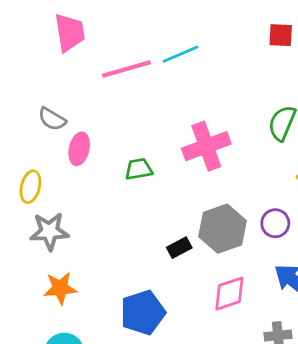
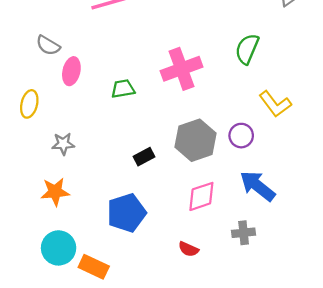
gray star: (49, 231) -> (63, 144), moved, size x0.7
black rectangle: (179, 248) -> (144, 157), moved

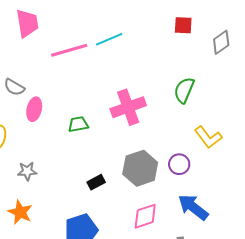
orange star: (55, 192) -> (20, 212), turned 30

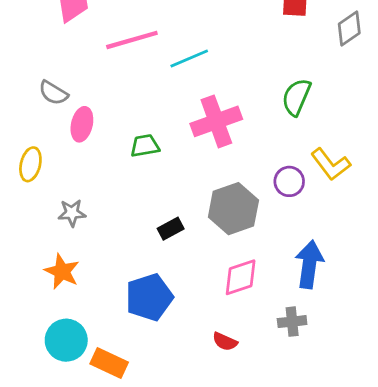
cyan line: (109, 39) -> (189, 59), moved
purple circle: (179, 164) -> (289, 181), moved
blue arrow: (193, 207) -> (309, 264), turned 60

